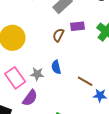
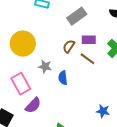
gray star: (37, 74) -> (45, 67), moved
brown line: (85, 81) -> (87, 59), moved

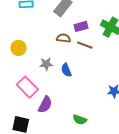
yellow circle: (23, 44) -> (18, 48), size x0.6
brown semicircle: (69, 46) -> (64, 38), turned 80

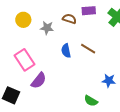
brown line: (85, 45) -> (88, 49), moved
gray star: (46, 64) -> (47, 28), moved
green semicircle: (80, 120) -> (91, 101), moved

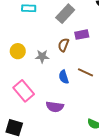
brown semicircle: (69, 19) -> (63, 45), turned -80
purple semicircle: (39, 81) -> (55, 107), moved, turned 66

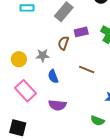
yellow circle: (18, 51) -> (19, 59), moved
blue semicircle: (64, 77) -> (53, 76), moved

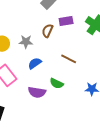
blue semicircle: (53, 76) -> (35, 63), turned 72
green semicircle: (97, 121) -> (57, 83), moved

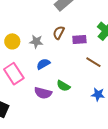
purple rectangle: (66, 21) -> (79, 40), moved
brown line: (69, 59) -> (93, 62), moved

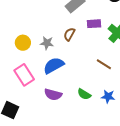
purple rectangle: (79, 40) -> (94, 24), moved
blue semicircle: (43, 64) -> (54, 65), size x1.5
green semicircle: (63, 86) -> (84, 94), moved

